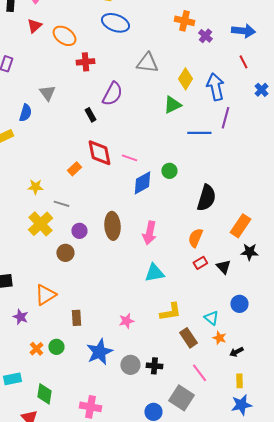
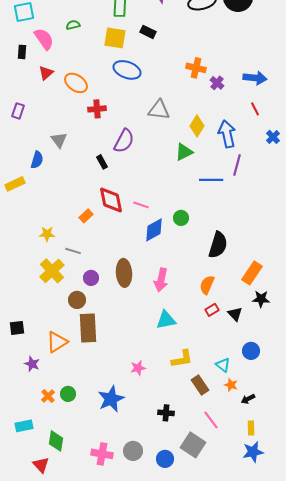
brown rectangle: (76, 318) -> (88, 328), moved, size x1.8
gray circle: (130, 365) -> (133, 451), moved

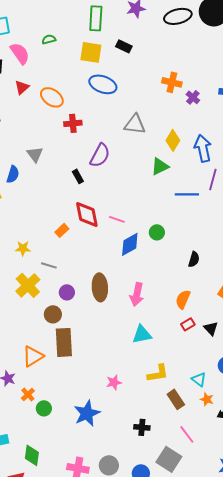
black semicircle: (218, 245) -> (194, 259), size x0.6
orange cross: (48, 396) -> (28, 394), moved

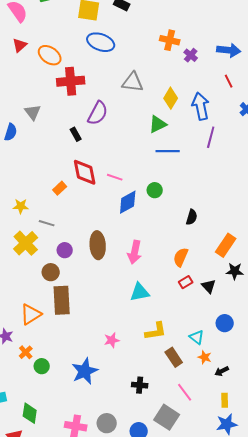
red cross: (73, 123) -> (71, 81), size x1.5
blue line: (187, 194) -> (168, 151), moved

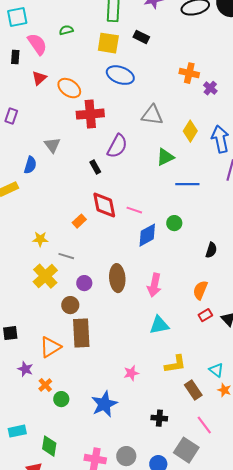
green triangle: (158, 124) -> (165, 157), moved

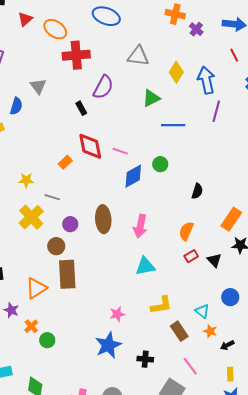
blue star: (104, 404) -> (108, 345), moved

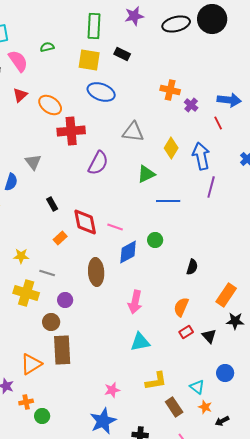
red line: (234, 55) -> (218, 123), moved
black rectangle: (81, 108) -> (52, 204), moved
yellow cross: (31, 217) -> (26, 293), turned -30
brown ellipse: (103, 219) -> (96, 272), moved
orange cross: (31, 326) -> (26, 402), turned 32

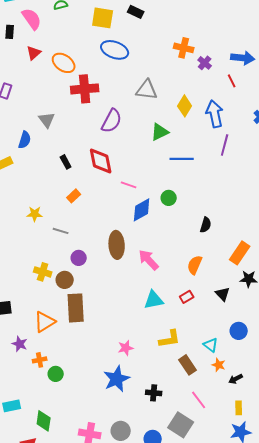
red diamond: (85, 222) -> (101, 161), moved
brown ellipse: (96, 272) -> (117, 245), moved
yellow cross: (26, 293) -> (43, 272), moved, size x0.7
pink arrow: (135, 302) -> (149, 260), turned 125
red rectangle: (186, 332) -> (187, 297), moved

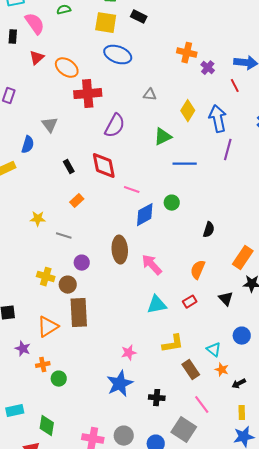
gray triangle: (147, 90) -> (150, 95), size x0.6

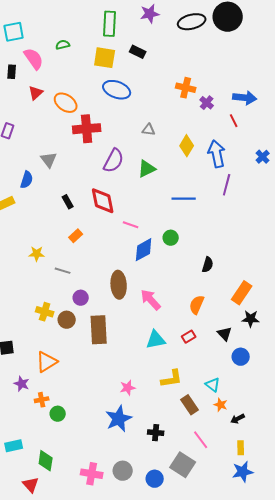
green triangle: (163, 137) -> (147, 169), moved
brown rectangle: (79, 313) -> (99, 330), moved
blue circle: (242, 336) -> (241, 357), moved

